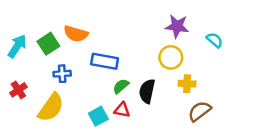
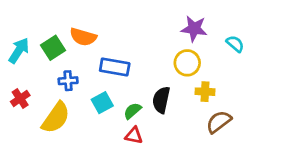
green semicircle: (121, 86) -> (132, 111), moved
red triangle: (122, 110) -> (134, 135), moved
cyan square: (98, 116) -> (102, 103), moved

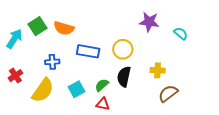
green square: (53, 48) -> (38, 26), moved
yellow circle: (187, 63) -> (123, 49), moved
cyan square: (102, 103) -> (76, 89), moved

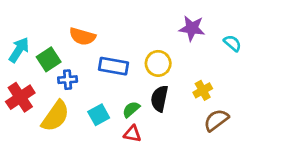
green square: (38, 26) -> (49, 59), moved
yellow cross: (158, 70) -> (203, 90), turned -32
red cross: (15, 76) -> (20, 97), size x1.5

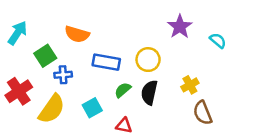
purple star: (192, 28) -> (180, 27), turned 30
cyan arrow: (19, 50) -> (17, 33), moved
green semicircle: (131, 109) -> (123, 90), moved
brown semicircle: (216, 120) -> (203, 113), turned -75

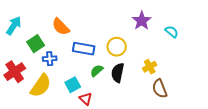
orange semicircle: (77, 34) -> (61, 27), turned 30
red triangle: (124, 125) -> (86, 99), moved, turned 32

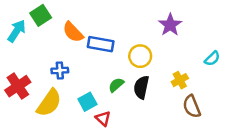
cyan semicircle: (172, 32) -> (212, 58), moved, turned 96
green square: (36, 44) -> (41, 15), moved
blue rectangle: (84, 49) -> (101, 44), moved

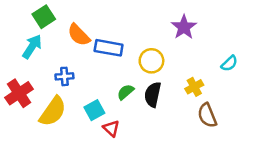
cyan arrow: (17, 31) -> (32, 47), moved

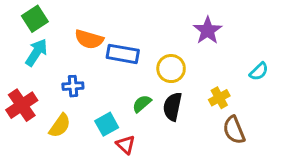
green square: (44, 17) -> (35, 19), moved
orange semicircle: (79, 35) -> (89, 39), turned -30
yellow semicircle: (53, 111) -> (60, 126), size x0.7

